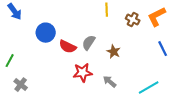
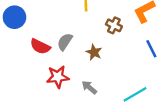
brown cross: (133, 20) -> (114, 25), moved
blue circle: (46, 33) -> (14, 17), moved

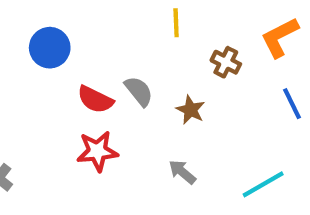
gray semicircle: (65, 42) -> (139, 91), turned 108
red star: (58, 77) -> (97, 151), moved

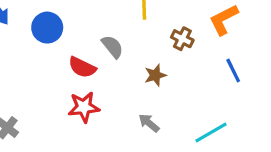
gray semicircle: (139, 91) -> (112, 47), moved
brown star: (191, 110) -> (155, 75), turned 30

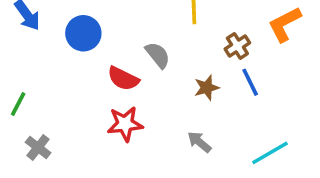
brown cross: (182, 39) -> (237, 46), turned 30
blue line: (233, 70) -> (250, 82), moved

